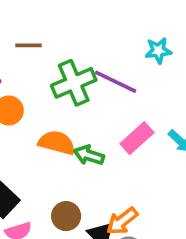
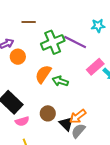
pink rectangle: (137, 138) -> (95, 67), moved
orange semicircle: (57, 143) -> (43, 74), turned -72

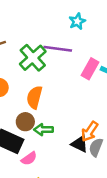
green arrow: (60, 81) -> (43, 130), moved
brown circle: (48, 113) -> (25, 122), moved

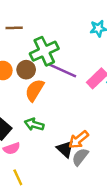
purple line: (58, 49) -> (63, 70), moved
brown circle: (25, 122) -> (26, 70), moved

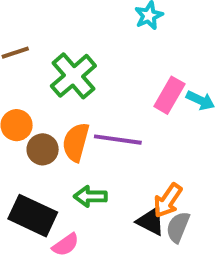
brown circle: (26, 70) -> (43, 149), moved
purple line: (63, 70) -> (118, 140), moved

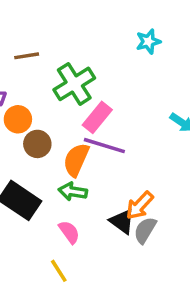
pink rectangle: (169, 95) -> (97, 117), moved
orange semicircle: (76, 142) -> (76, 160), moved
pink semicircle: (66, 245) -> (69, 232), moved, turned -100

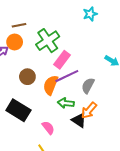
orange circle: (18, 119) -> (15, 42), moved
purple line: (104, 146) -> (67, 76), turned -40
green arrow: (73, 191) -> (66, 103), moved
gray semicircle: (145, 230) -> (88, 86), moved

